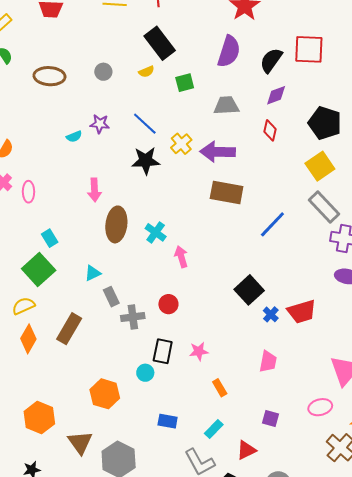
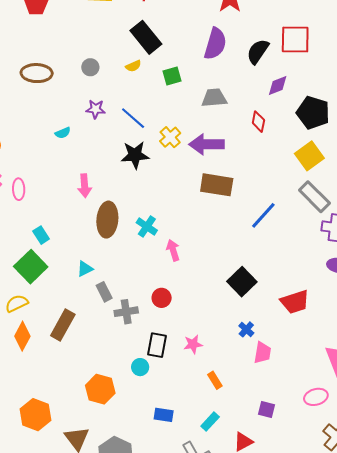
purple diamond: (276, 95) -> (278, 85), moved
purple star: (100, 124) -> (96, 109), moved
blue cross: (271, 314) -> (246, 329), moved

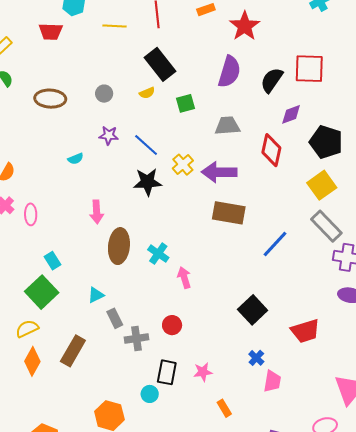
red diamond: (258, 122) -> (271, 150), size x1.5

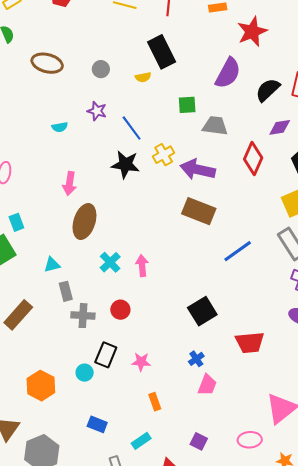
green square: (186, 103) -> (187, 105), moved
cyan cross: (158, 254) -> (110, 262), moved

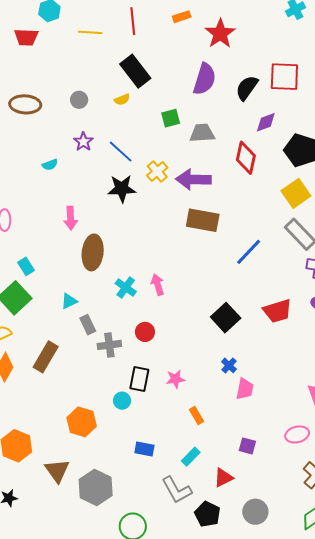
purple star: (97, 111) -> (83, 142), turned 30
red trapezoid: (250, 342) -> (277, 311), moved

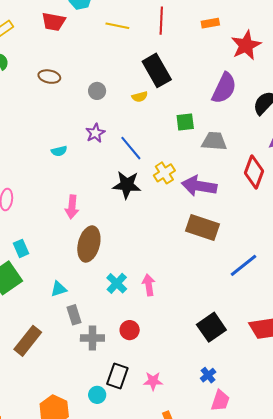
brown ellipse: (25, 104) -> (49, 77), moved, size x0.7

